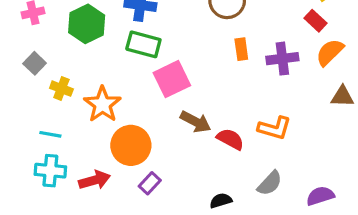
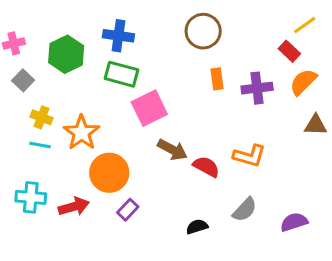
gray square: (35, 63) -> (23, 80), moved
cyan line: (50, 134) -> (40, 145), moved

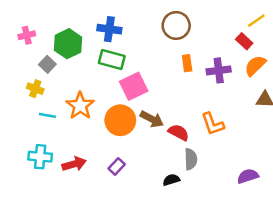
gray square: (23, 80) -> (47, 64), moved
yellow cross: (42, 117) -> (35, 89), moved
orange L-shape: (249, 156) -> (213, 124), turned 55
orange circle: (109, 173) -> (120, 120), moved
gray semicircle: (245, 210) -> (191, 159), moved, turned -45

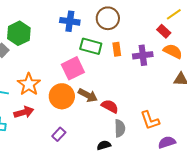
blue cross: (109, 29) -> (70, 21), moved
green rectangle: (112, 60) -> (91, 46), moved
orange semicircle: (255, 66) -> (173, 51), turned 72
orange L-shape: (213, 124) -> (150, 120), moved
red arrow: (74, 164) -> (24, 112), moved

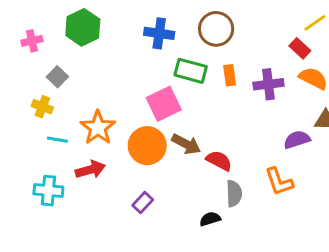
green hexagon: (19, 33) -> (83, 27), moved
purple semicircle: (167, 142) -> (297, 140), moved

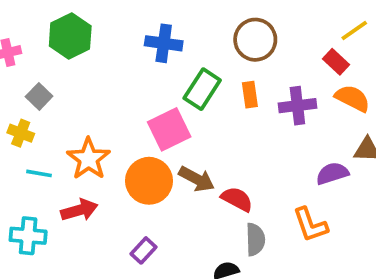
brown circle: (216, 29) -> (255, 40), moved
green rectangle: (191, 71) -> (202, 89), turned -72

